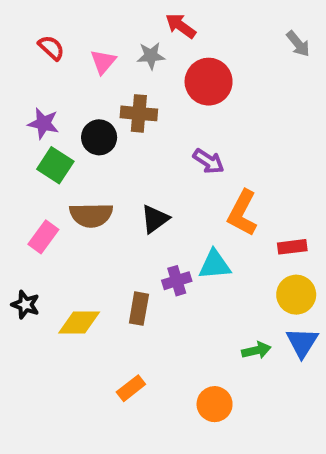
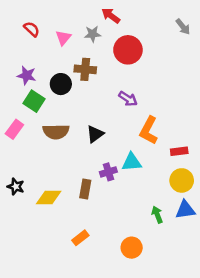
pink rectangle: (43, 237) -> (14, 129), moved
blue triangle: (302, 342) -> (185, 210), turned 50
green arrow: (256, 350) -> (157, 215), turned -98

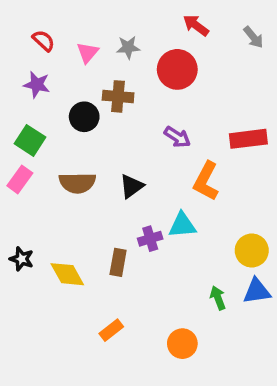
red arrow: (111, 16) -> (196, 25), moved
purple star: (27, 75) -> (37, 85), moved
green square: (34, 101) -> (30, 140), moved
red rectangle: (179, 151) -> (248, 139), moved, size x1.5
yellow diamond: (49, 198) -> (67, 274), turned 60

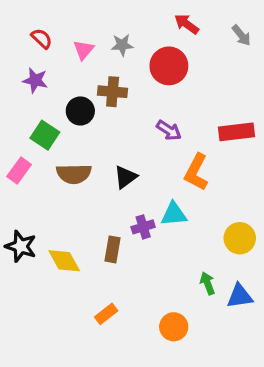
green square: (30, 140) -> (45, 135), moved
black star: (22, 259) -> (21, 246), size x1.4
blue triangle: (257, 291) -> (240, 296), moved

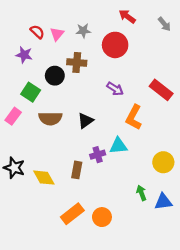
red semicircle: (42, 39) -> (37, 32), moved
red rectangle: (237, 132) -> (161, 90), turned 45
orange rectangle: (106, 314) -> (72, 214), size x1.5
orange circle: (174, 327) -> (102, 217), moved

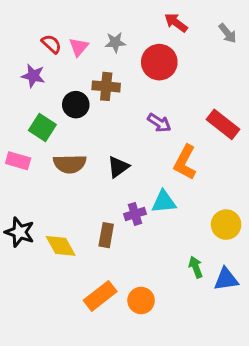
pink rectangle: (13, 116) -> (18, 161), turned 70

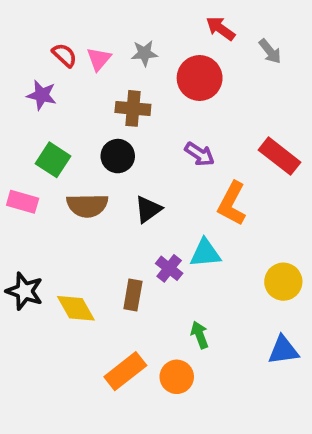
gray arrow: (228, 33) -> (270, 51), moved
black circle: (76, 105) -> (118, 156), moved
purple cross: (135, 214) -> (169, 268), turned -35
green arrow: (196, 267) -> (200, 335), moved

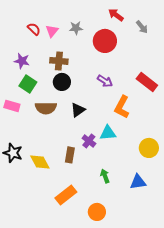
purple star: (42, 95) -> (22, 61), moved
brown cross: (133, 108) -> (59, 61), moved
blue triangle: (283, 350) -> (138, 182), moved
orange circle: (177, 377) -> (97, 212), moved

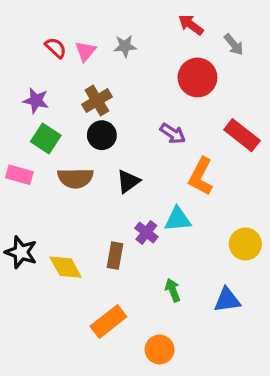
red circle: (105, 41) -> (197, 77), moved
brown cross: (59, 61) -> (97, 101), turned -36

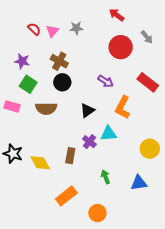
gray arrow: (234, 45) -> (147, 37), moved
brown cross: (97, 101) -> (59, 61), turned -30
black triangle: (128, 181) -> (87, 110), moved

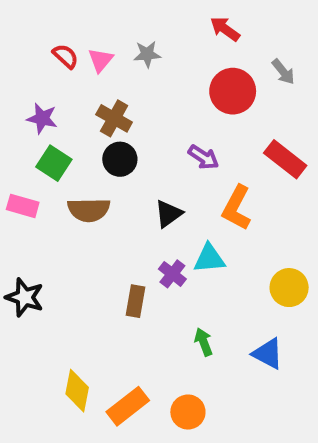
yellow diamond: (40, 163) -> (77, 391), moved, turned 40
blue triangle: (139, 183) -> (268, 354), turned 36
orange rectangle: (66, 196) -> (128, 406), moved

